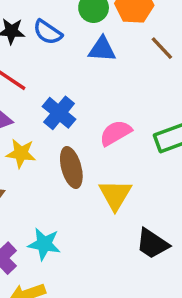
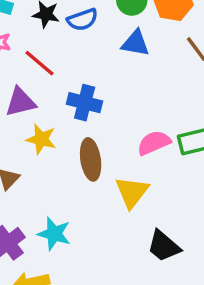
blue semicircle: (48, 32) -> (82, 20), turned -60
blue cross: (59, 113) -> (85, 103), turned -32
pink semicircle: (116, 133) -> (154, 143), moved

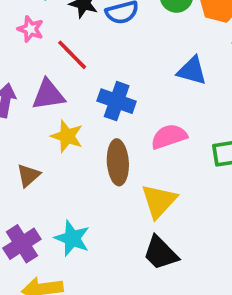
blue triangle: (135, 43) -> (192, 71), moved
pink semicircle: (154, 143) -> (169, 137), moved
black trapezoid: (164, 246) -> (161, 253), moved

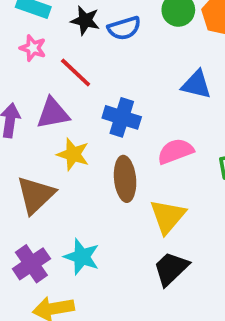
brown triangle: (28, 175) -> (36, 195), size x1.6
black trapezoid: (161, 253) -> (171, 269), turned 93

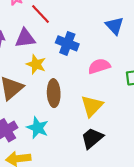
blue triangle: (196, 84) -> (115, 26), turned 30
brown ellipse: (125, 179) -> (54, 93), moved

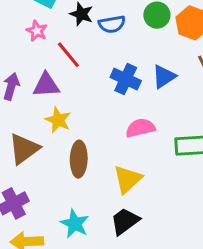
blue triangle: (115, 26) -> (164, 77), turned 36
blue cross: (67, 43) -> (126, 79), moved
cyan star: (38, 128) -> (75, 224), moved

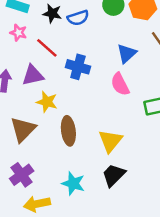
blue cross: (126, 79) -> (78, 67), moved
pink semicircle: (140, 128) -> (120, 84), moved, turned -95

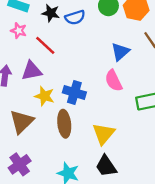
blue cross: (78, 67) -> (74, 92), moved
black trapezoid: (114, 175) -> (106, 166), turned -80

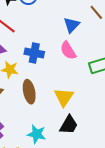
blue cross: (74, 92) -> (34, 53), moved
black trapezoid: (106, 166) -> (69, 125), turned -110

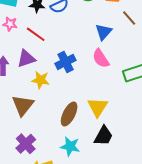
blue cross: (34, 53) -> (65, 62), turned -36
brown ellipse: (29, 92) -> (69, 114), moved, turned 40

